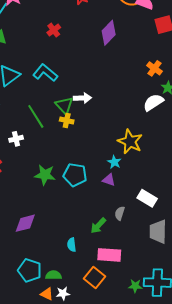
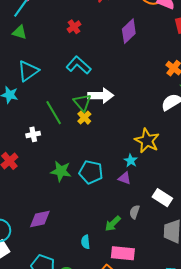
cyan L-shape: (45, 73) -> (79, 65), moved
white arrow: (82, 98) -> (101, 96), size x1.4
yellow cross: (67, 121) -> (84, 118), turned 32

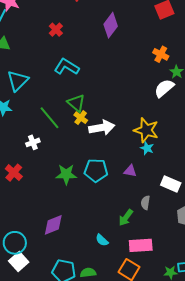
white arrow: (101, 96) -> (102, 128), moved
cyan star: (131, 161) -> (147, 148), moved
cyan semicircle: (86, 242) -> (102, 240), turned -32

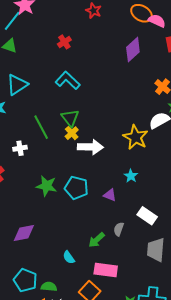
purple diamond: (111, 25) -> (133, 50), moved
yellow star: (146, 130) -> (136, 137), moved

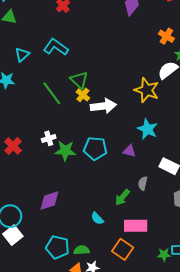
cyan L-shape: (68, 80) -> (56, 47), moved
cyan triangle: (17, 85) -> (22, 55), size x0.7
white cross: (20, 148) -> (49, 138), moved
cyan star: (131, 176) -> (147, 129), size x1.5

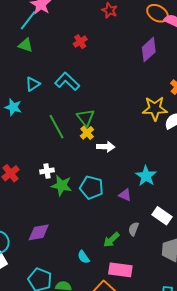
yellow star: (147, 90) -> (155, 108), moved, turned -30
white arrow: (103, 106) -> (106, 147), size x0.7

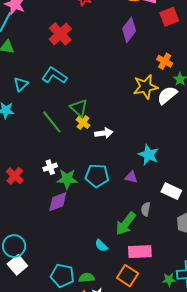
red cross: (80, 42) -> (60, 34), size x1.6
purple diamond: (39, 232) -> (58, 202), moved
green arrow: (111, 240) -> (126, 224), size x1.4

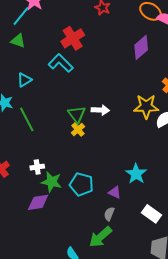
cyan L-shape: (54, 76) -> (61, 63), moved
green line: (52, 122) -> (27, 119), moved
white arrow: (104, 133) -> (100, 110), moved
gray semicircle: (146, 209) -> (109, 214), moved

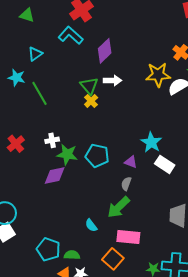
purple diamond: (141, 47) -> (105, 51), moved
white rectangle: (151, 214) -> (165, 164), moved

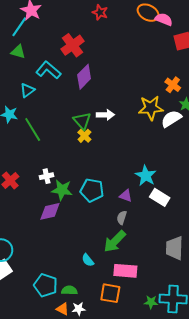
cyan L-shape: (71, 35) -> (48, 70), moved
purple diamond: (105, 51) -> (84, 77), moved
orange square: (113, 259) -> (110, 293), turned -30

